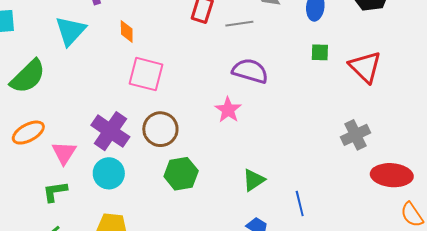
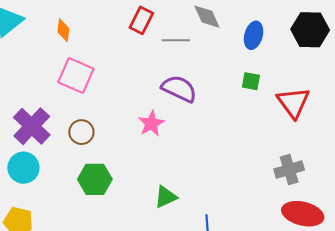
brown circle: (160, 129) -> (81, 132), size x0.7
gray cross: (355, 135) -> (289, 169), moved

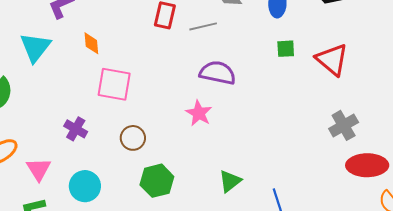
purple cross: (32, 126) -> (76, 129), moved, size x0.6

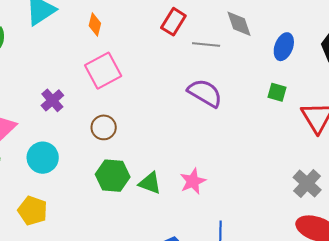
pink square: (114, 84) -> (103, 71), turned 33
pink star: (199, 113) -> (193, 181), moved
gray cross: (344, 125) -> (307, 184), turned -36
green triangle: (230, 181) -> (150, 183), moved, turned 40

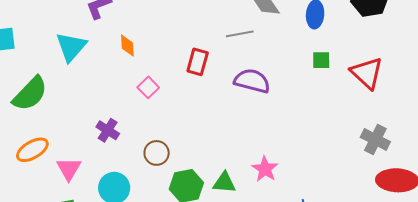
red rectangle: (173, 22) -> (198, 62), moved
pink square: (103, 71) -> (148, 87), size x0.6
brown circle: (104, 127) -> (157, 153), moved

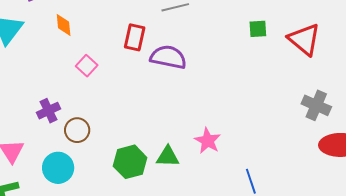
purple semicircle: (252, 81) -> (168, 57), moved
purple cross: (108, 130) -> (48, 111), turned 35
brown circle: (157, 153) -> (77, 130), moved

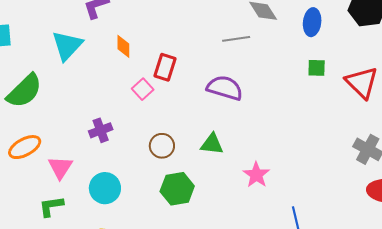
red rectangle: (135, 37) -> (165, 67), moved
brown circle: (77, 130) -> (162, 146), moved
green triangle: (168, 157) -> (212, 144), moved

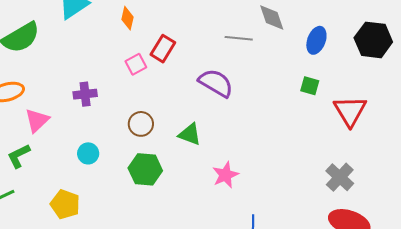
cyan circle: (105, 188) -> (88, 153), moved, size x0.7
green L-shape: (51, 206) -> (19, 156), turned -32

